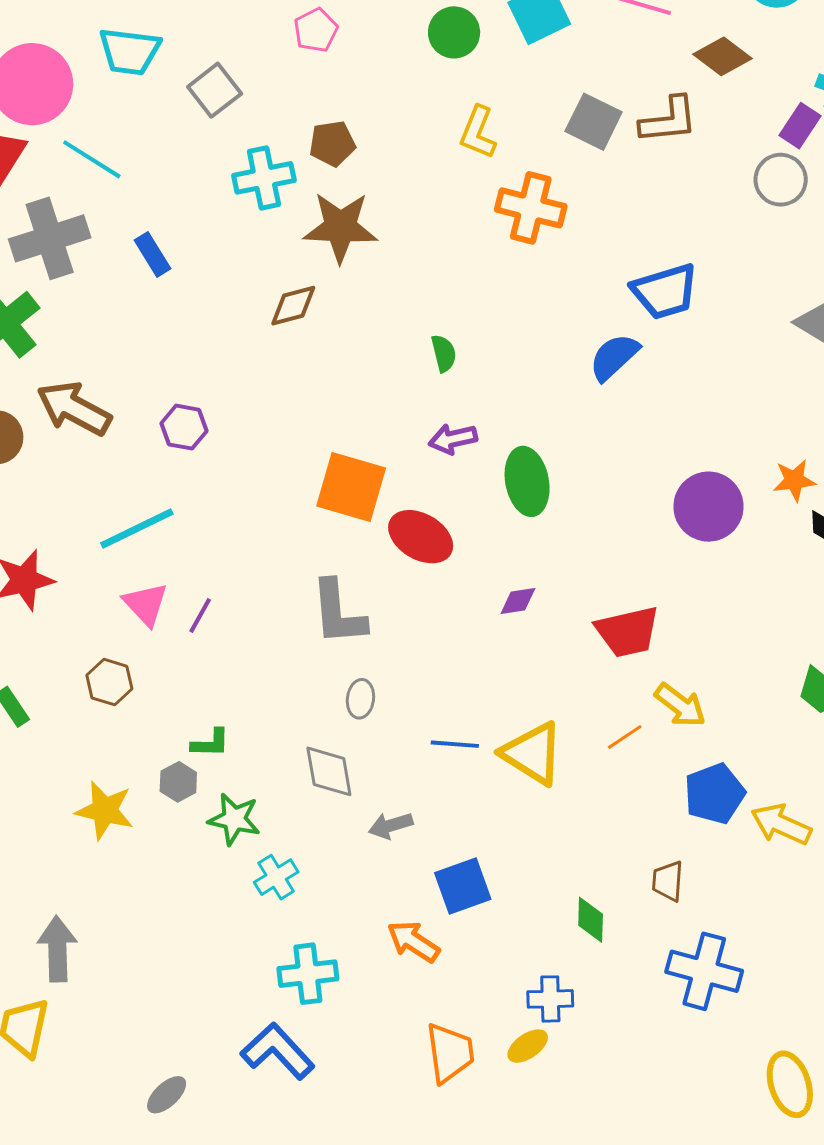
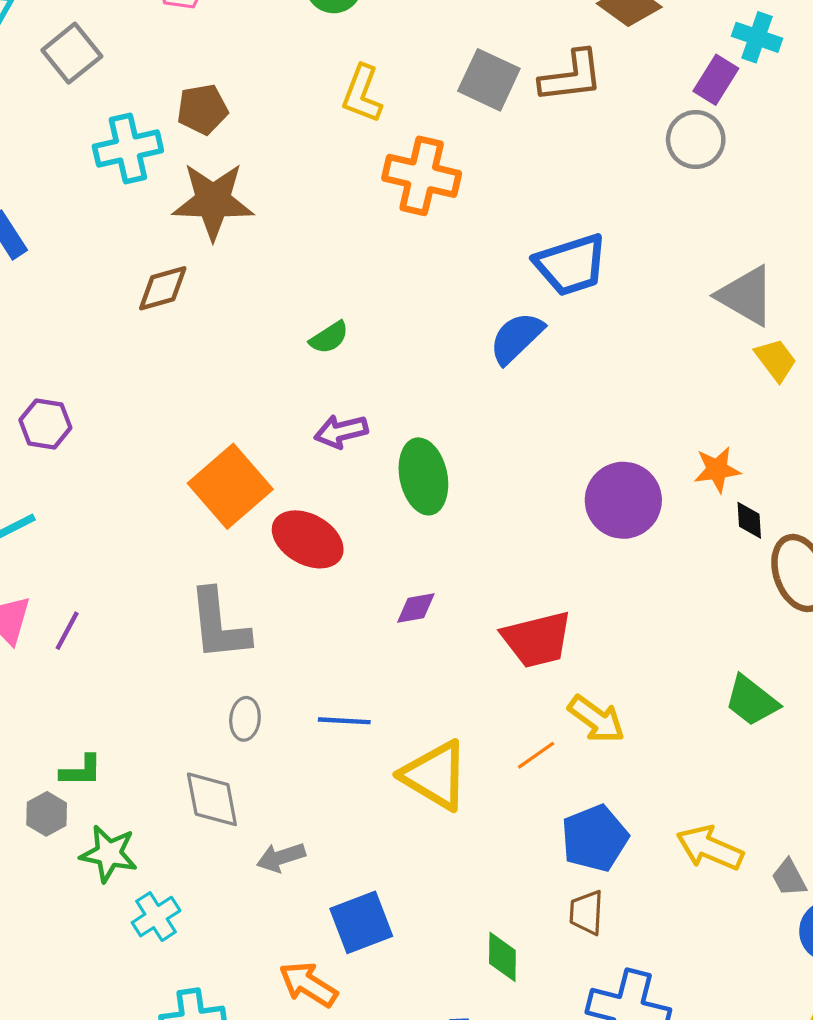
green semicircle: (444, 353) -> (329, 337), turned 72
orange square: (351, 487) -> (230, 486), turned 34
blue line: (455, 744) -> (344, 721), moved
blue pentagon: (715, 794) -> (595, 838), moved

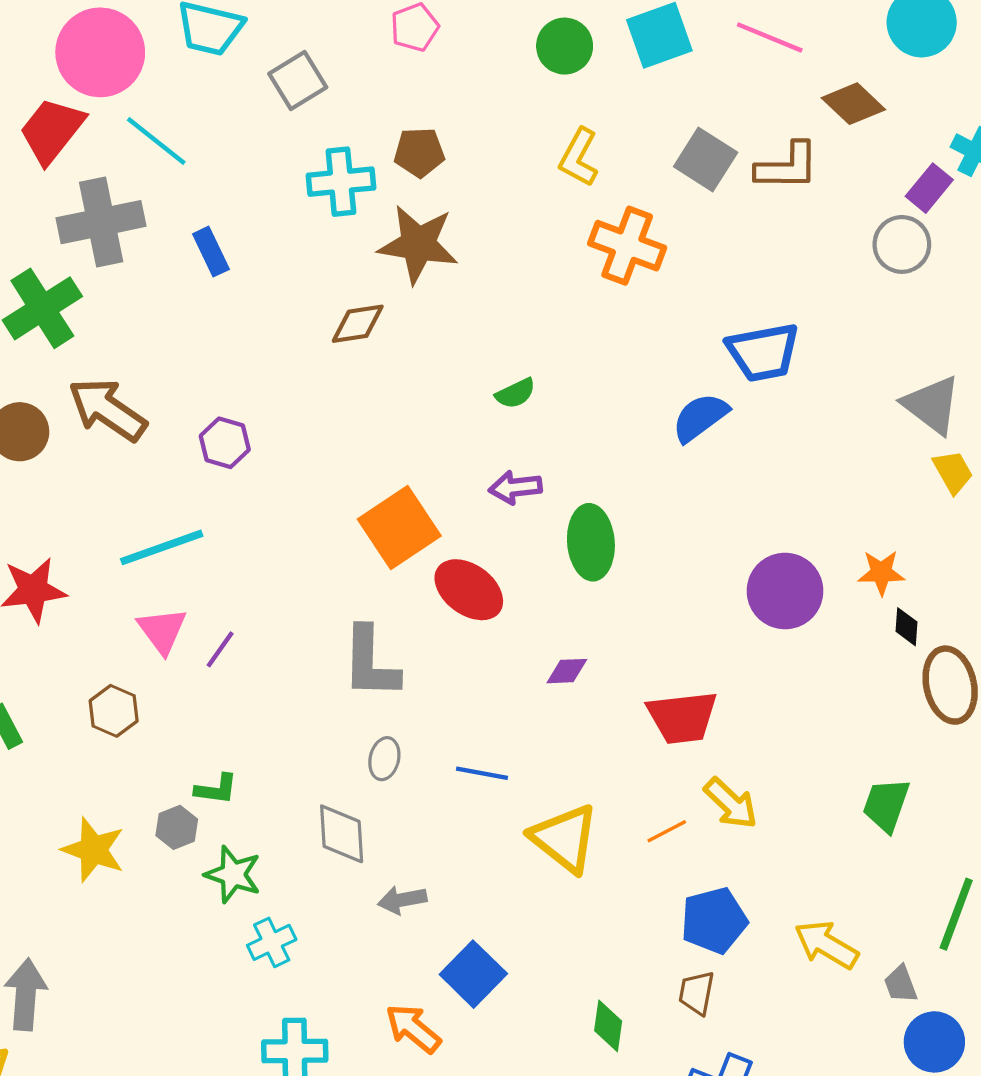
green trapezoid: (752, 701) -> (886, 805), turned 64
blue square: (361, 922) -> (473, 974), turned -32

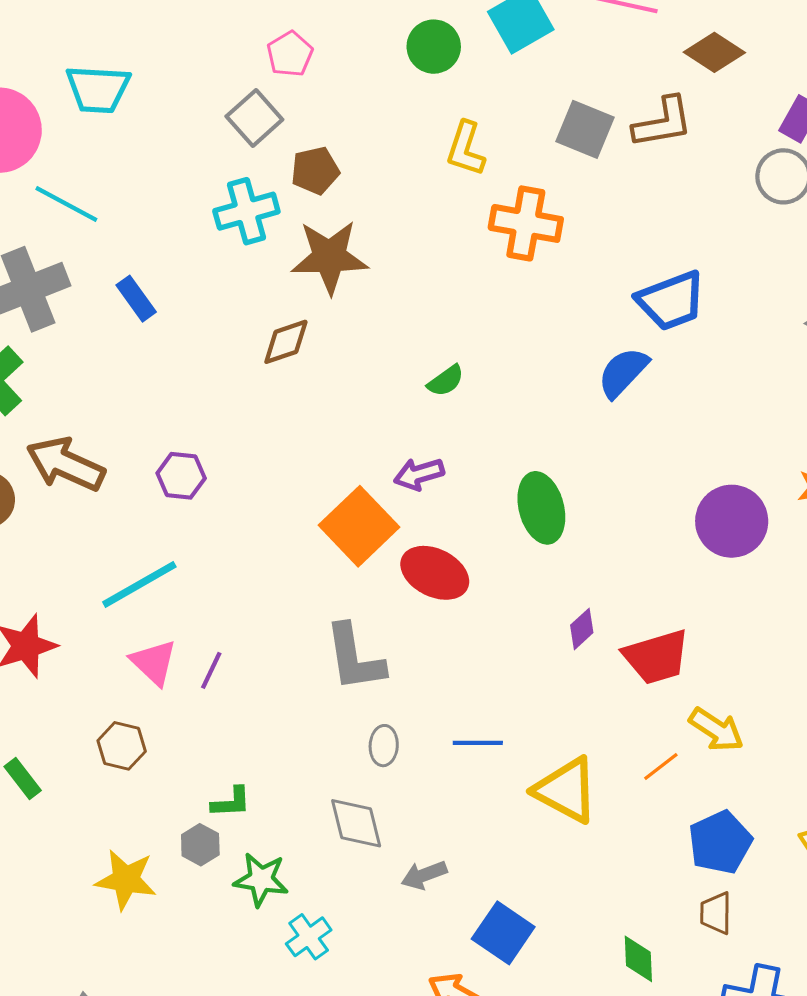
gray square: (298, 81) -> (254, 118), moved
purple arrow: (515, 487) -> (419, 474), moved
purple diamond: (567, 671) -> (582, 629), moved, turned -30

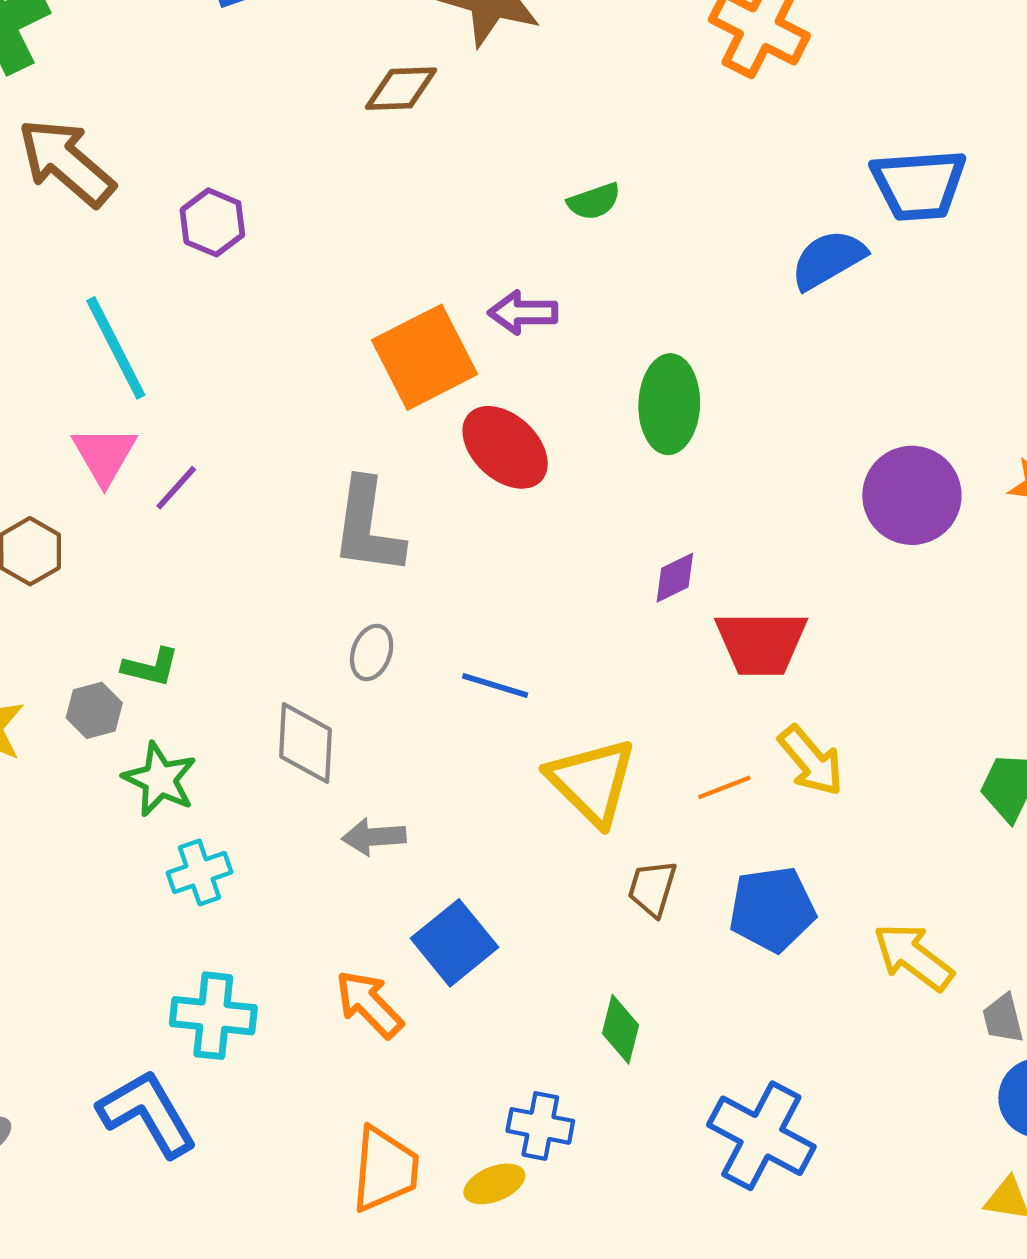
cyan line: (139, 584) -> (116, 348), turned 76
brown trapezoid: (716, 913) -> (652, 888), moved

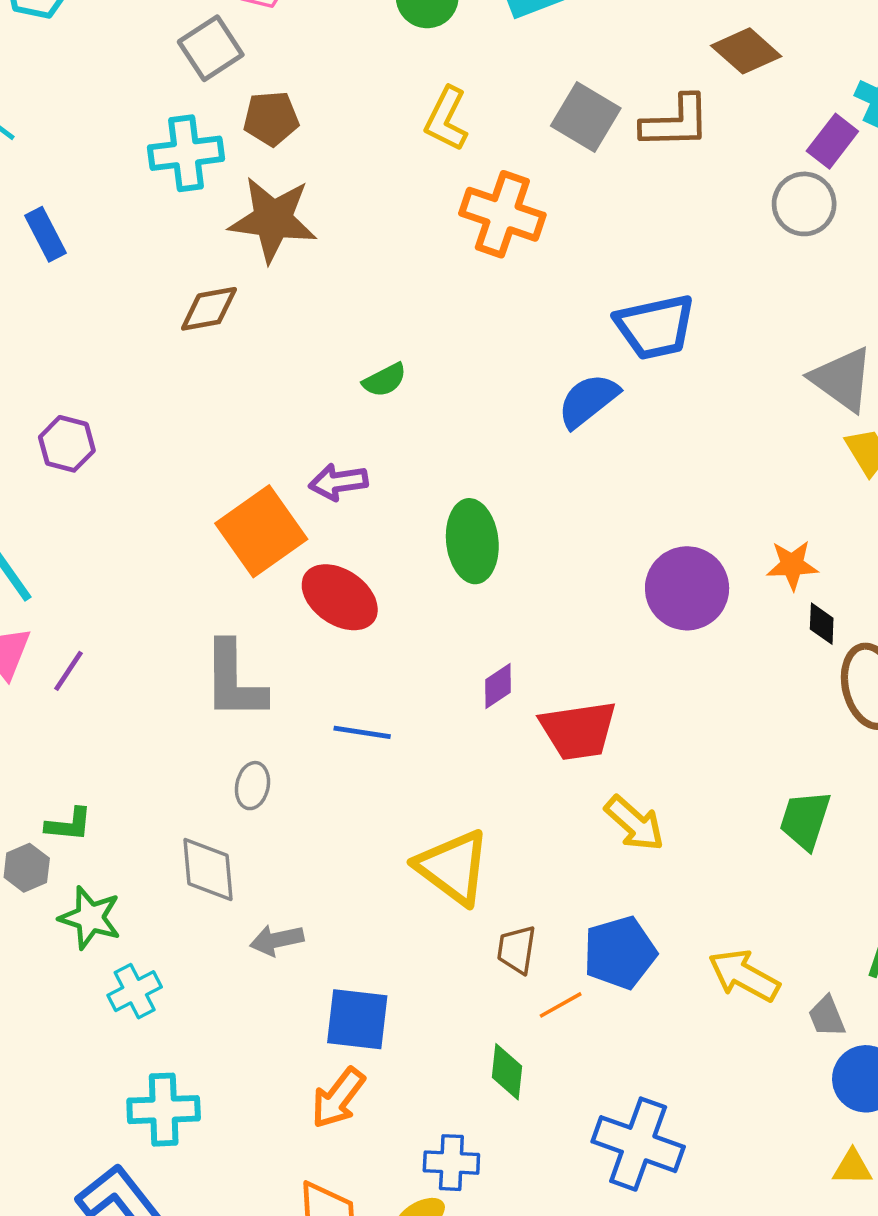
blue line: (495, 686) -> (362, 732), moved
orange line: (724, 787) -> (561, 1005), moved
blue square: (455, 943) -> (357, 1019), turned -36
orange arrow: (369, 1004) -> (338, 1098), moved, turned -90

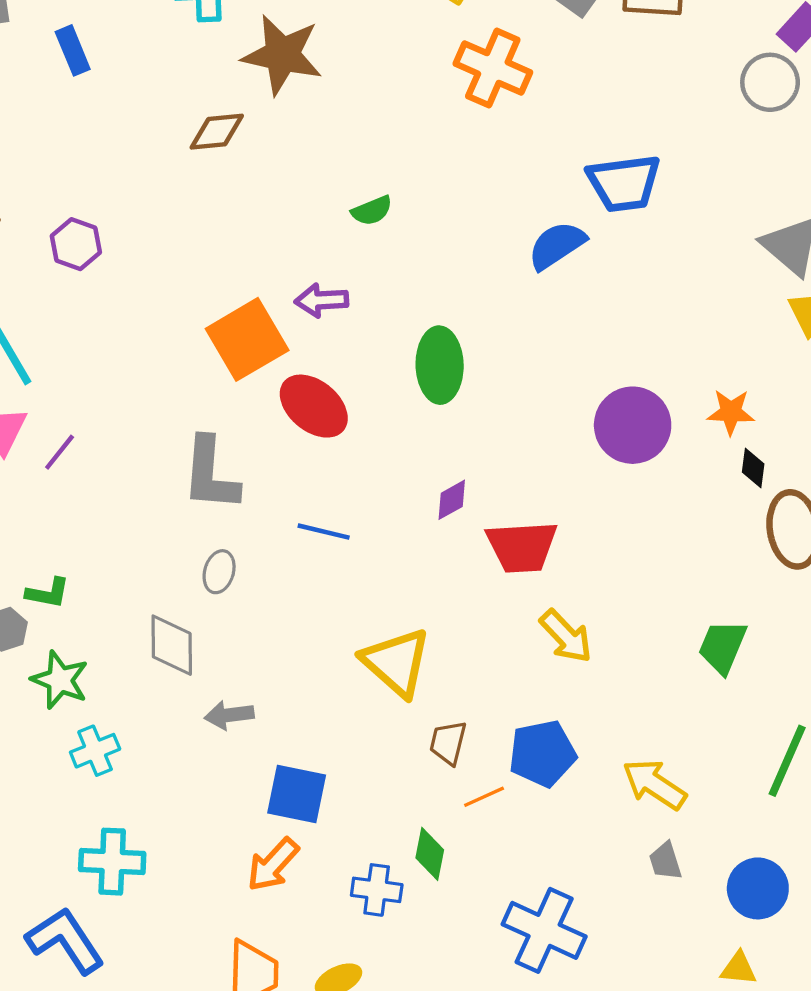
gray trapezoid: (827, 1016) -> (665, 861), moved
blue cross: (451, 1163) -> (377, 890), moved

